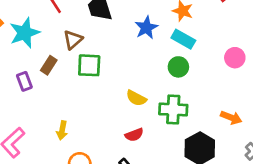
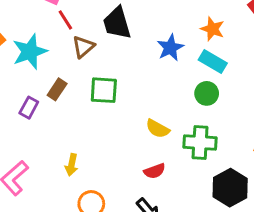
brown triangle: (73, 40) -> (83, 47), moved
purple rectangle: (24, 81) -> (29, 108), turned 48

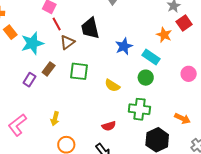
orange star: (213, 29) -> (164, 35), moved
yellow semicircle: (158, 129) -> (112, 85), moved

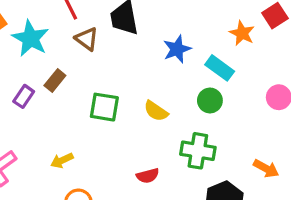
brown triangle: (67, 42) -> (87, 39), turned -49
cyan star: (32, 43) -> (31, 38), turned -30
green square: (79, 71) -> (104, 107), moved
yellow arrow: (55, 119) -> (62, 160), turned 48

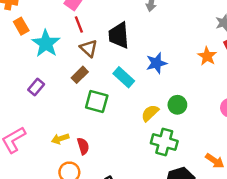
cyan rectangle: (220, 68) -> (124, 77), moved
brown rectangle: (55, 81) -> (80, 75), moved
yellow semicircle: (156, 111) -> (150, 113), moved, turned 96
red semicircle: (148, 176) -> (83, 146), moved, turned -98

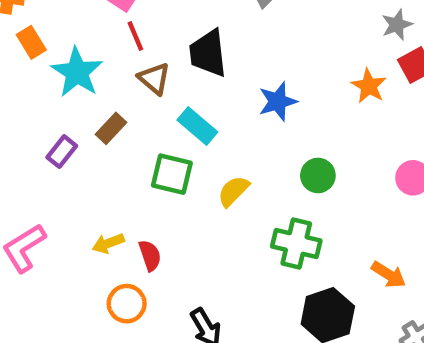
brown rectangle: (80, 75) -> (111, 128), moved
cyan rectangle: (124, 77) -> (197, 126), moved
yellow semicircle: (150, 113) -> (233, 191), moved

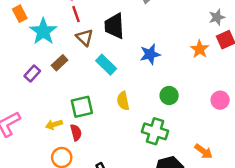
green square: (172, 174) -> (82, 107), moved, turned -30
yellow semicircle: (233, 191) -> (123, 101), turned -60

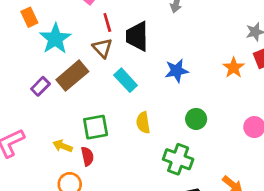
red line: (76, 14) -> (107, 22), moved
brown rectangle: (60, 63) -> (72, 76), size x1.6
yellow arrow: (54, 124) -> (63, 146), turned 35

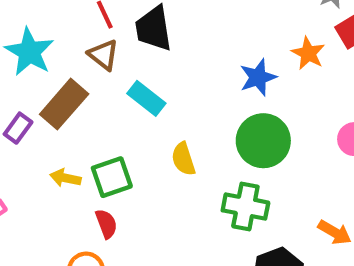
blue star: (177, 71) -> (258, 77), moved
green circle: (196, 119) -> (263, 141), size x1.6
yellow arrow: (63, 146) -> (65, 178), moved

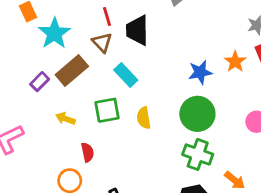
green square: (112, 177) -> (107, 110), moved
green cross: (245, 206) -> (198, 154), moved

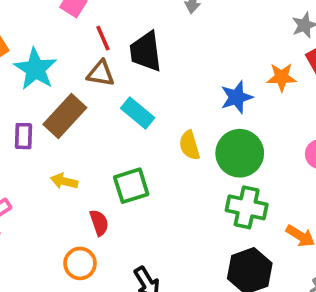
brown triangle: (102, 42) -> (101, 73), turned -30
orange star: (235, 62) -> (282, 77), turned -30
purple rectangle: (40, 82) -> (24, 136), turned -36
green square: (107, 110) -> (131, 186), moved
yellow semicircle: (144, 118) -> (189, 145), moved

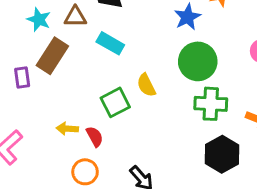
cyan star: (35, 69) -> (39, 20), moved, size x0.7
yellow semicircle: (189, 145) -> (146, 85), moved
yellow arrow: (64, 181) -> (67, 129), moved

